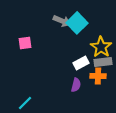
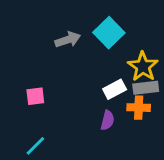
gray arrow: (62, 21) -> (68, 40), moved, turned -42
pink square: (25, 43) -> (35, 96), moved

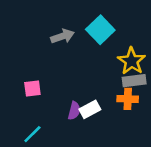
white rectangle: (115, 89) -> (90, 109), moved
purple semicircle: (107, 120) -> (74, 111), moved

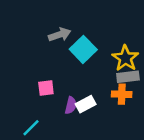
cyan square: (100, 30) -> (83, 49), moved
pink square: (32, 88) -> (46, 88), moved

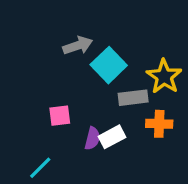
gray rectangle: (128, 77) -> (133, 98), moved

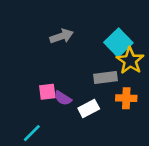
cyan square: (109, 65) -> (118, 43), moved
purple semicircle: (92, 138) -> (63, 98), moved, turned 108

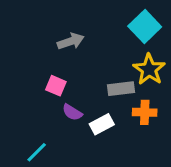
cyan square: (118, 43) -> (145, 26), moved
pink square: (47, 92) -> (56, 86), moved, turned 30

